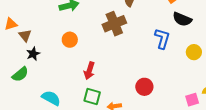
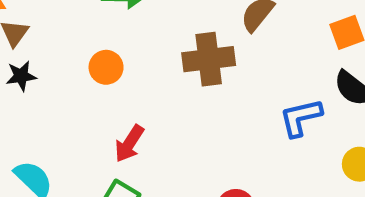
blue L-shape: (162, 39) -> (301, 118), turned -135

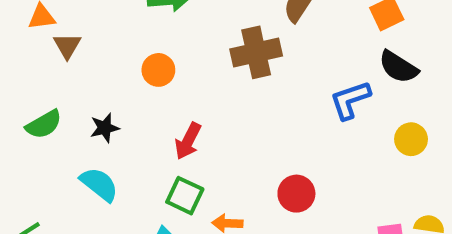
black star: (21, 76) -> (105, 128), moved

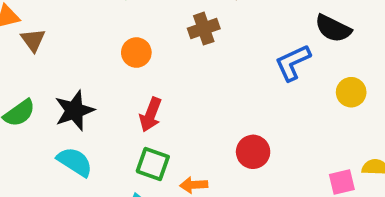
brown cross: (256, 52) -> (204, 29), size x0.7
orange circle: (158, 70) -> (136, 53), moved
black star: (105, 128) -> (74, 110), size x1.5

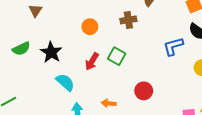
black star: (74, 110) -> (51, 52), turned -30
cyan semicircle: (75, 162) -> (65, 82), moved
green square: (153, 164) -> (117, 56), moved

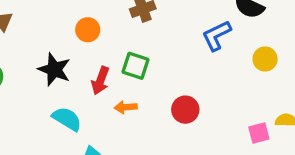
black star: (51, 52) -> (54, 69), moved
orange arrow: (109, 103) -> (126, 107), moved

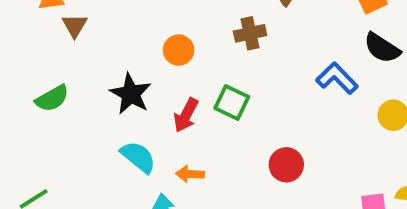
blue L-shape: (217, 36) -> (337, 78), turned 64
orange arrow: (126, 107) -> (190, 174), moved

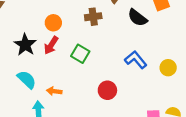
black semicircle: (382, 48) -> (137, 18), moved
blue L-shape: (337, 78) -> (136, 60), moved
red arrow: (186, 115) -> (51, 45), moved

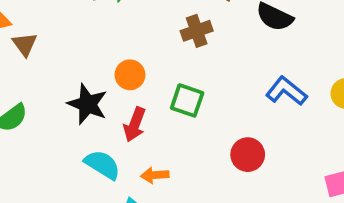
orange circle: (53, 23) -> (130, 75), moved
red arrow: (51, 45) -> (135, 124), moved

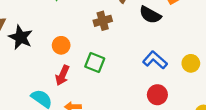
black star: (87, 104) -> (21, 37), moved
red circle: (248, 155) -> (157, 95), moved

